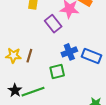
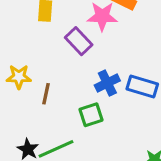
yellow star: (13, 55) -> (19, 77), moved

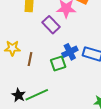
green square: (91, 115) -> (58, 64), moved

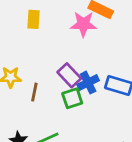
purple rectangle: (51, 25) -> (69, 75), moved

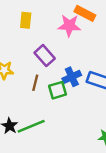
purple rectangle: (69, 75) -> (45, 56), moved
brown line: (34, 92) -> (35, 83), moved

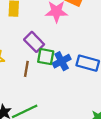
green square: (58, 90) -> (46, 57), moved, turned 30

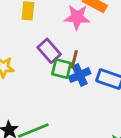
brown line: (26, 69) -> (74, 59), moved

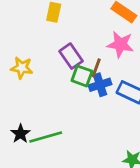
pink star: (77, 17) -> (120, 44), moved

